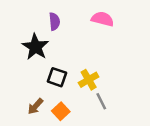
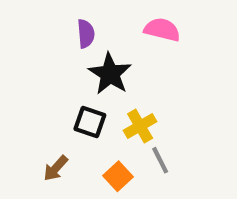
black star: (35, 47) -> (110, 74), moved
orange square: (61, 111) -> (118, 176), moved

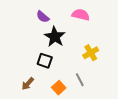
purple semicircle: (86, 34) -> (43, 17), turned 136
yellow cross: (140, 126) -> (91, 53), moved

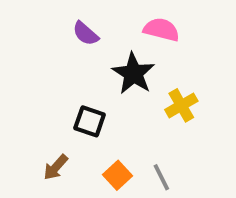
black star: (55, 37) -> (133, 73), moved
gray line: (80, 80) -> (161, 177), moved

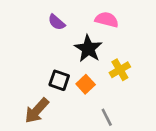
brown arrow: (56, 167) -> (37, 111), size x1.5
orange square: (117, 175) -> (86, 84), moved

